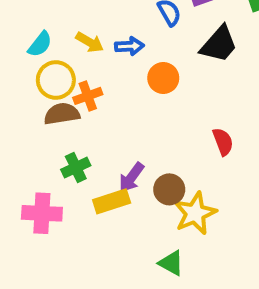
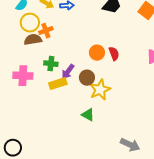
orange circle: (163, 78) -> (97, 53), moved
green cross: (76, 168) -> (51, 64), moved, turned 32
pink cross: (42, 213) -> (23, 76), moved

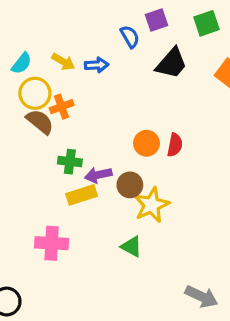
brown semicircle: (33, 40) -> (40, 122), turned 48
red semicircle: (114, 54) -> (175, 145), turned 32
purple arrow: (68, 72) -> (98, 175), turned 42
pink cross: (23, 76) -> (52, 243), moved

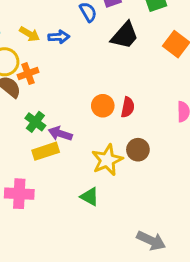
green cross: (70, 162) -> (35, 122), turned 30
purple arrow: (98, 175) -> (60, 134), turned 30
brown circle: (130, 185) -> (138, 150), moved

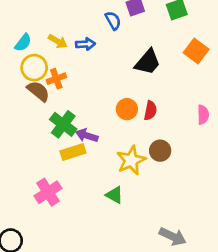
black trapezoid: (125, 35) -> (148, 62), moved
green cross: (35, 122) -> (63, 124), size x1.4
pink cross: (19, 194) -> (48, 192), turned -36

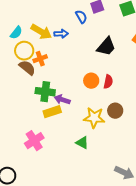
yellow arrow: (58, 41) -> (41, 32), size x1.5
green cross: (63, 124) -> (45, 92), turned -30
yellow star: (131, 160) -> (94, 118), turned 30

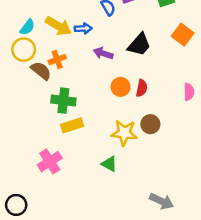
yellow circle: (24, 51) -> (24, 50), moved
purple arrow: (62, 100) -> (103, 53), moved

